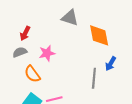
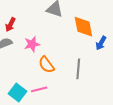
blue arrow: (111, 64) -> (101, 43), moved
orange semicircle: (32, 74) -> (46, 65), moved

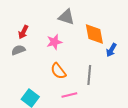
pink star: (32, 44) -> (54, 42), moved
pink line: (39, 89) -> (69, 95), moved

